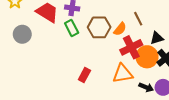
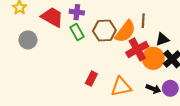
brown line: (138, 19) -> (143, 21), turned 32
orange semicircle: (120, 29) -> (125, 31), size x1.6
orange triangle: (123, 74) -> (121, 87), moved

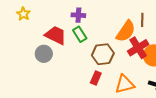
red trapezoid: (52, 17) -> (56, 35), moved
brown hexagon: (104, 31) -> (103, 54), moved
gray circle: (28, 40) -> (44, 54), moved

